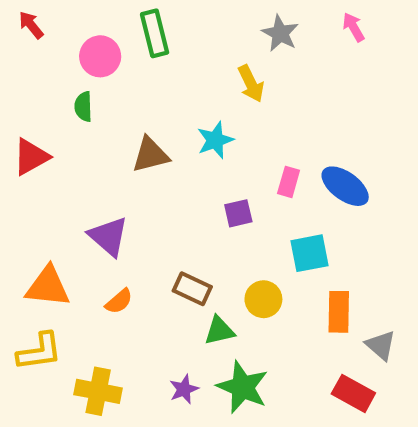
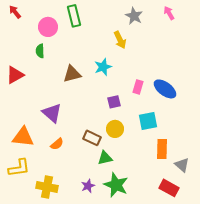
yellow circle: (263, 299) -> (115, 129), moved

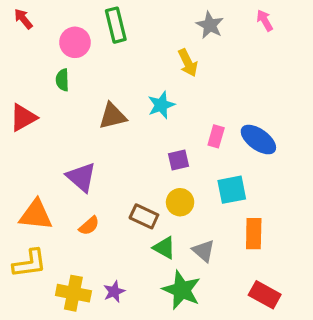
green triangle: (105, 158) -> (164, 248), turned 42
gray triangle: (182, 165) -> (204, 251), moved
purple star: (88, 186) -> (114, 292), moved

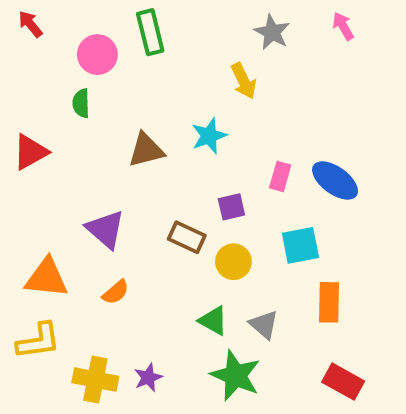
brown rectangle: (144, 216) -> (187, 237), moved

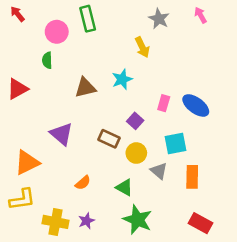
purple square: (231, 207) -> (135, 121), turned -35
orange triangle: (47, 278) -> (27, 163), turned -32
orange semicircle: (116, 292) -> (83, 183), moved
gray triangle: (264, 325) -> (159, 171), moved

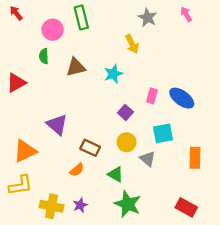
brown triangle: (85, 88) -> (76, 67), moved
brown rectangle: (109, 139) -> (90, 148), moved
orange rectangle: (192, 177) -> (195, 158), moved

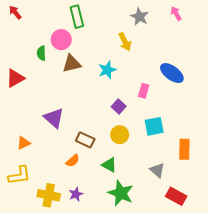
pink circle: (53, 30) -> (61, 40), moved
blue ellipse: (182, 98) -> (172, 73), moved
orange triangle: (25, 151) -> (24, 143), size x0.6
gray triangle: (148, 159) -> (157, 170), moved

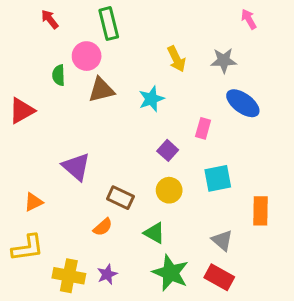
red arrow: (15, 12) -> (50, 19), moved
gray star: (140, 17) -> (224, 60), moved, turned -30
red rectangle: (176, 196) -> (219, 277), moved

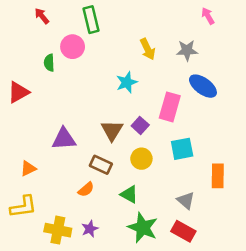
brown triangle: (101, 90) -> (112, 130), moved, turned -45
pink rectangle: (203, 128) -> (170, 107), size x1.6
purple triangle: (76, 167) -> (64, 139), turned -45

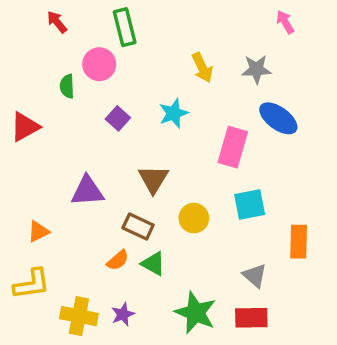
purple square: (140, 125) -> (118, 118), moved
green triangle: (129, 194) -> (153, 264), moved
red rectangle: (183, 231) -> (251, 318), turned -30

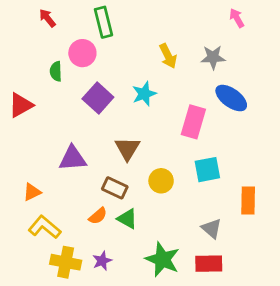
purple square: (118, 118) -> (98, 98), size x1.5
yellow L-shape: (32, 284) -> (45, 227), moved, turned -132

